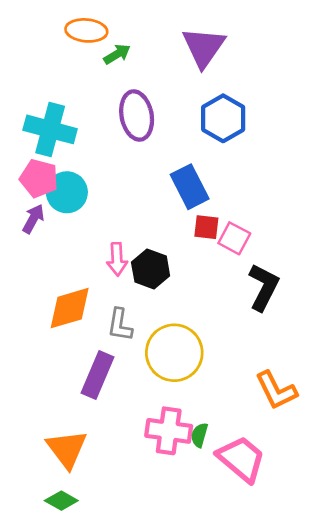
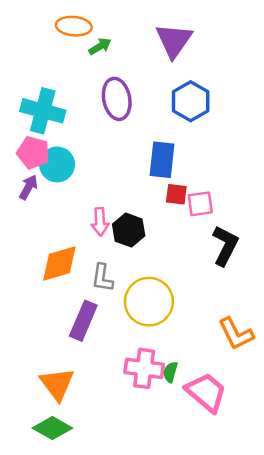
blue rectangle: (190, 187) -> (162, 160), turned 33
pink square: (234, 238) -> (200, 204), turned -36
green diamond: (61, 501) -> (52, 428), size x1.4

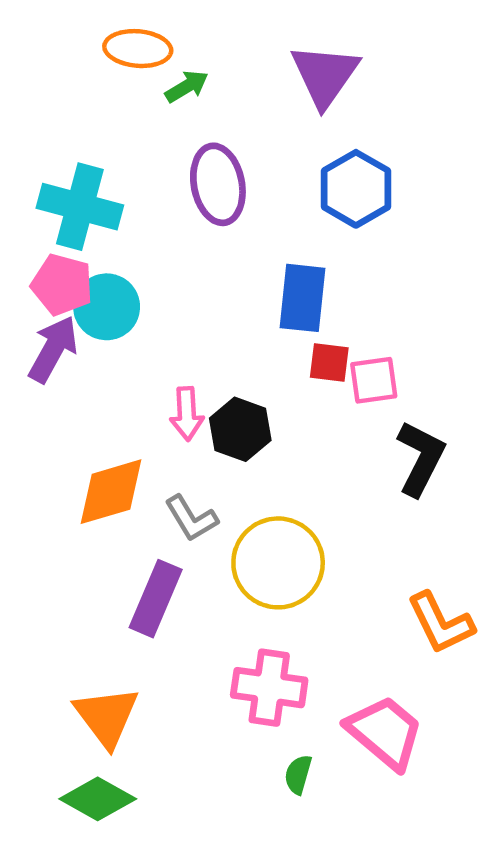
purple arrow: (28, 187) -> (53, 349), size x1.4
gray L-shape: (102, 278) -> (191, 518), turned -40
green semicircle: (170, 372) -> (298, 774), moved

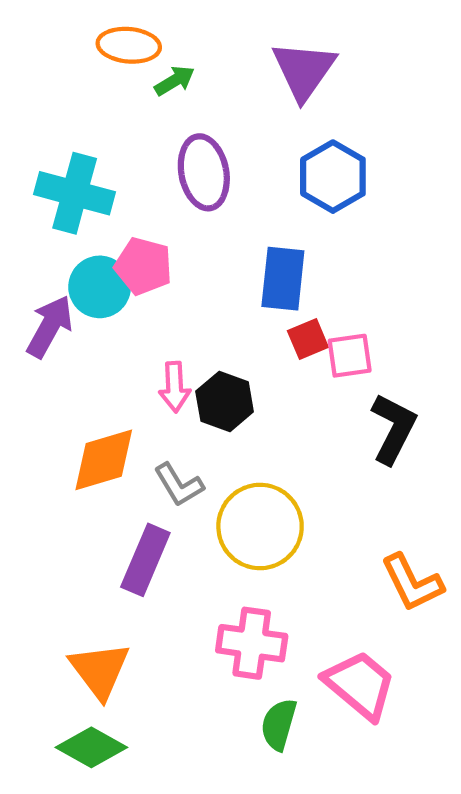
pink pentagon: (62, 285) -> (143, 266), moved
red square: (329, 363) -> (308, 339), turned -30
green semicircle: (298, 774) -> (279, 724), size x1.4

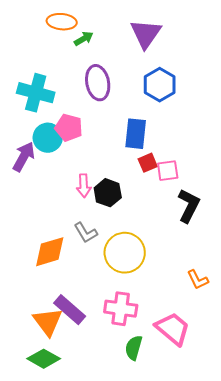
orange diamond: (104, 460) -> (50, 252), moved
purple rectangle: (145, 560) -> (70, 310), moved, turned -72
orange L-shape: (412, 583) -> (198, 280), size x0.7

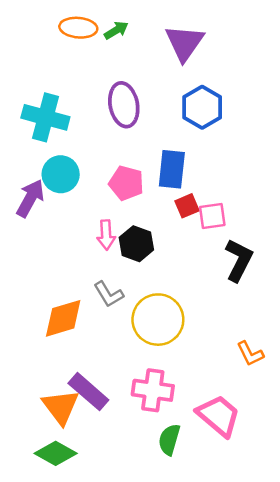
green arrow: (84, 39) -> (116, 30), moved
pink pentagon: (69, 128) -> (126, 183), moved

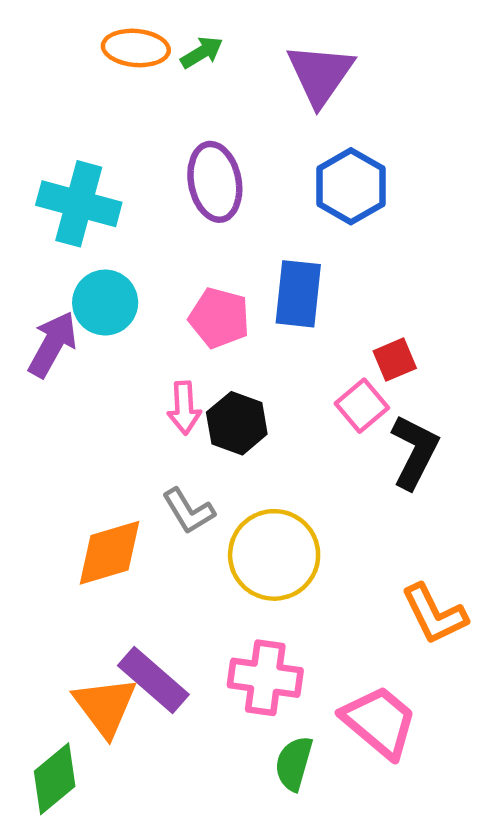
red square: (187, 206) -> (395, 360), moved
pink square: (212, 216) -> (362, 406), moved, turned -32
orange L-shape: (250, 354) -> (434, 614), size x1.4
green diamond: (56, 453) -> (55, 779), moved, turned -69

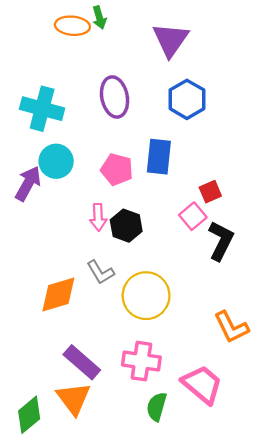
green arrow: (202, 52) -> (99, 18), moved, turned 105
orange triangle: (105, 706) -> (74, 398), moved

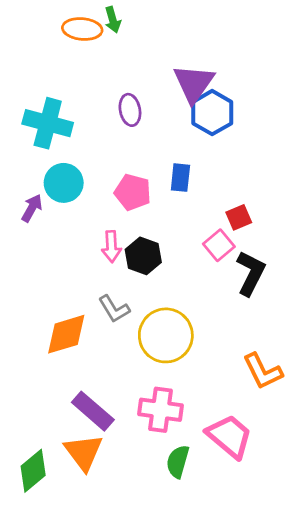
purple triangle: (171, 40) -> (194, 83), moved
purple ellipse: (115, 97) -> (130, 110), size x0.7
blue rectangle: (159, 157) -> (180, 178), size x0.7
purple arrow: (28, 183) -> (32, 208), size x0.7

